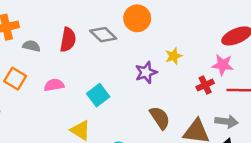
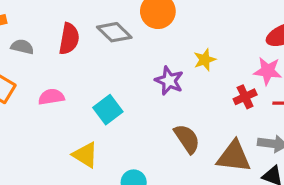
purple star: (146, 72) -> (169, 81), turned -30

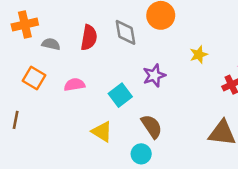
gray diamond: (114, 32) -> (125, 32), turned 36
purple star: (169, 81) -> (154, 75), moved, turned 30
brown semicircle: (187, 139) -> (152, 126), moved

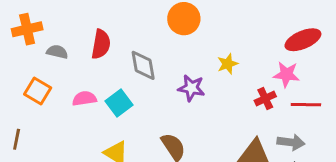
gray diamond: (125, 32) -> (143, 65), moved
purple star: (154, 75) -> (191, 88), moved, turned 30
cyan square: (120, 95) -> (119, 103), moved

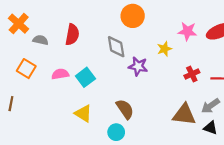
orange cross: (27, 29) -> (19, 24), turned -35
gray diamond: (143, 65) -> (116, 47), moved
pink star: (286, 74) -> (187, 31), moved
gray arrow: (291, 142) -> (210, 106), turned 138

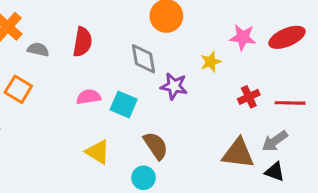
pink semicircle: (60, 74) -> (89, 97), moved
cyan square: (85, 77) -> (124, 104), moved, turned -30

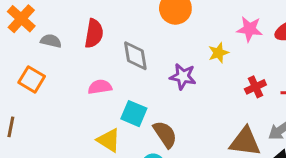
gray diamond: (143, 59) -> (135, 56), moved
cyan square: (124, 104) -> (134, 114), moved

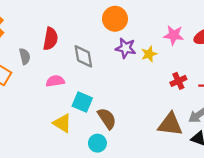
gray semicircle: (51, 41) -> (25, 56), moved, turned 63
purple star: (183, 76) -> (126, 48), moved

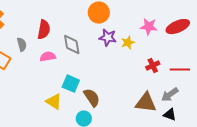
pink semicircle: (55, 81) -> (48, 57), moved

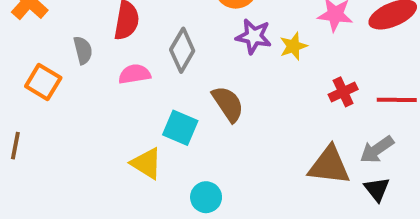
gray diamond: (72, 45) -> (182, 50), turned 40
brown semicircle: (92, 98) -> (228, 104), moved
black triangle: (170, 115) -> (377, 189), turned 32

